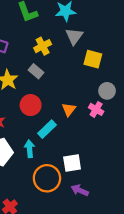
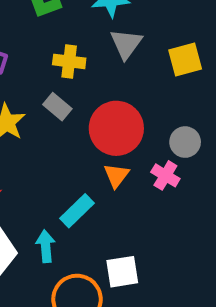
yellow cross: (43, 46) -> (69, 61), turned 35
yellow square: (93, 59) -> (185, 60), moved, turned -30
red circle: (31, 105) -> (116, 128), moved, size x1.4

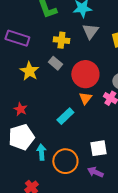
cyan arrow: (46, 246) -> (41, 152), moved
white square: (122, 272) -> (98, 148), moved

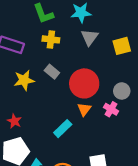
yellow cross: (61, 40) -> (51, 39), moved
yellow star: (29, 71) -> (24, 80), turned 30

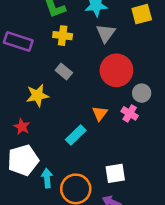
yellow square: (122, 46) -> (142, 14), moved
yellow star: (24, 80) -> (37, 95), moved
red circle: (84, 83) -> (116, 70), moved

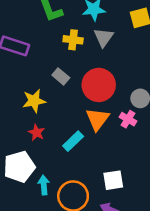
yellow cross: (63, 36) -> (73, 40), moved
red circle: (116, 70) -> (99, 85), moved
orange triangle: (100, 113) -> (97, 119), size x1.5
red star: (22, 127) -> (36, 133), moved

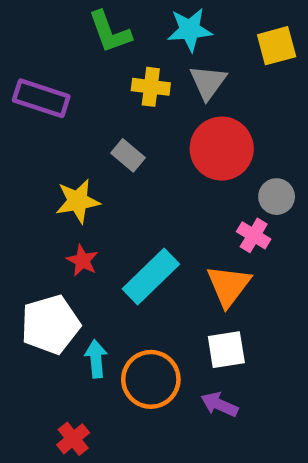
red circle: (99, 85) -> (222, 149), moved
orange triangle: (97, 119) -> (229, 286), moved
cyan rectangle: (73, 141) -> (151, 277), size x1.4

